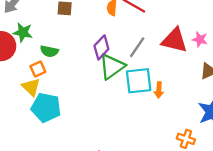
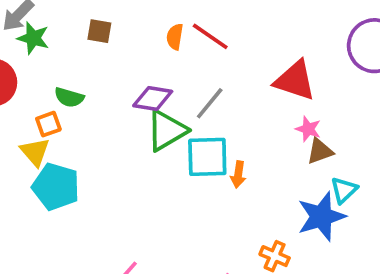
green star: (23, 32) -> (33, 38), moved
pink star: (200, 39) -> (308, 129), moved
red triangle: (174, 40) -> (295, 80), moved
purple diamond: (101, 47) -> (153, 99), turned 50

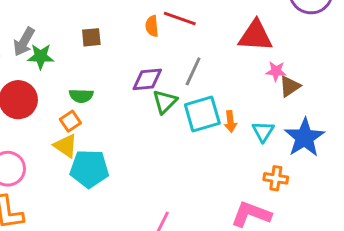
green triangle: (167, 130) -> (165, 102), size x0.7
cyan triangle: (344, 190) -> (263, 131), moved

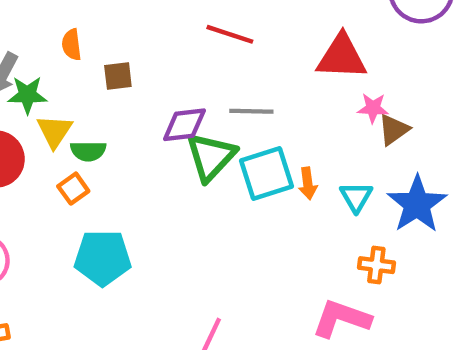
orange semicircle: (152, 26) -> (72, 45), moved
brown square: (91, 37) -> (118, 76), moved
gray line: (193, 71) -> (251, 111), turned 68
green triangle: (165, 102) -> (211, 157), size x1.4
yellow triangle: (66, 146) -> (54, 131), moved, turned 30

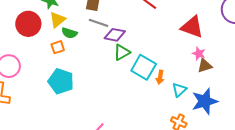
gray line: (251, 111) -> (99, 23), moved
green triangle: (211, 157) -> (122, 52), size x0.7
cyan square: (266, 174) -> (144, 67), turned 30

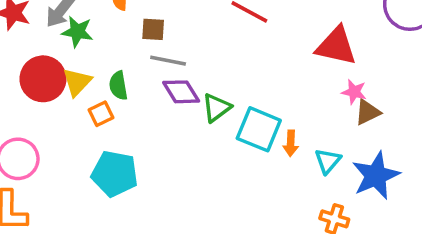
yellow triangle: (57, 20) -> (77, 82), moved
green semicircle: (69, 33) -> (118, 86), turned 70
purple diamond: (115, 35) -> (181, 92), moved, turned 55

